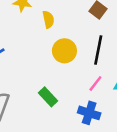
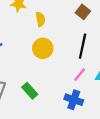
yellow circle: (64, 51) -> (43, 48), moved
green rectangle: (48, 97) -> (30, 91), moved

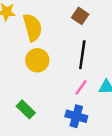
yellow semicircle: (40, 19) -> (33, 27), size x1.6

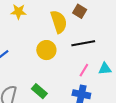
yellow semicircle: (33, 27) -> (59, 22), moved
black line: (82, 55) -> (83, 43), turned 75

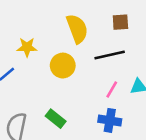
brown square: (80, 11) -> (120, 22), moved, turned -32
yellow star: (19, 12) -> (27, 47), moved

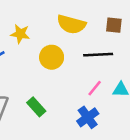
yellow semicircle: (77, 29) -> (71, 24), turned 116
blue cross: (110, 120) -> (88, 117), turned 35

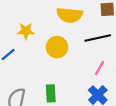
green rectangle: (36, 107) -> (51, 93), turned 48

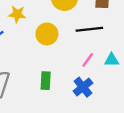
green rectangle: (51, 93) -> (46, 81), moved

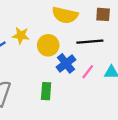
yellow star: (17, 14) -> (21, 35), moved
blue cross: (83, 87) -> (66, 63), moved

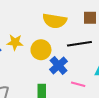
pink line: (88, 72) -> (78, 84), moved, turned 72

